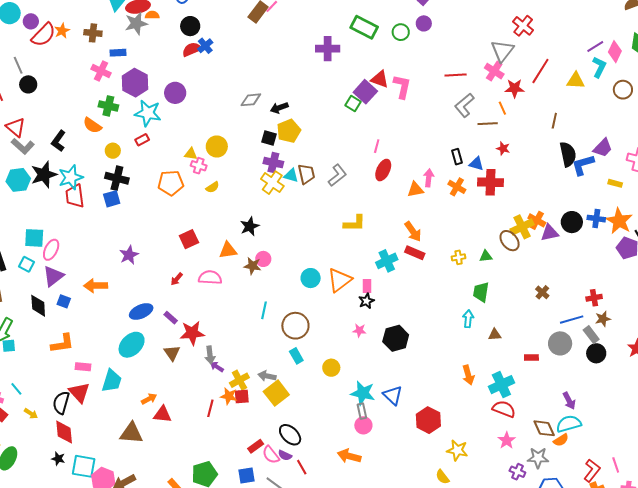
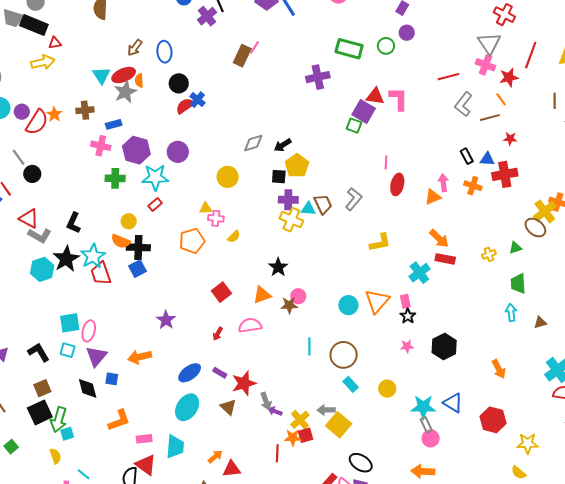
orange semicircle: (152, 15) -> (139, 80), turned -80
orange semicircle: (92, 125) -> (121, 241), moved
yellow circle: (217, 147) -> (228, 177), moved
orange arrow: (468, 375) -> (499, 369), moved

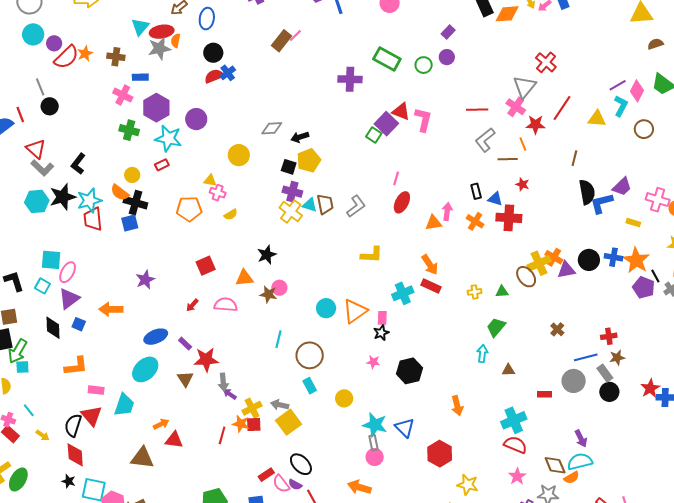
green trapezoid: (518, 284) -> (496, 327), turned 30

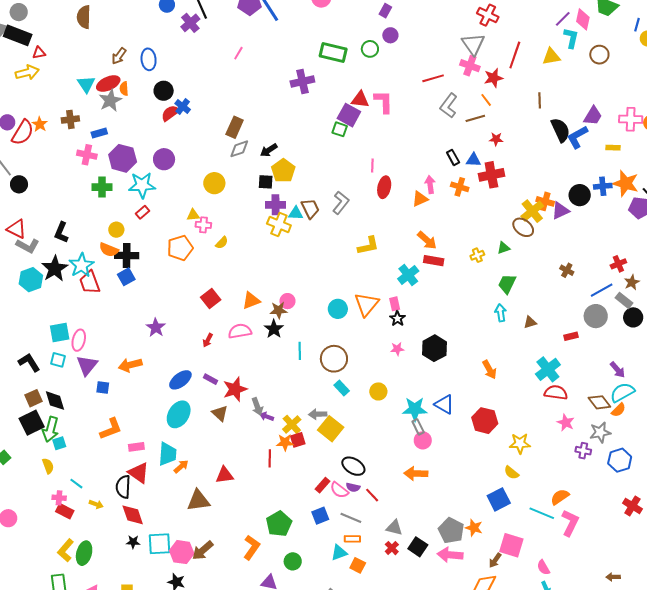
brown rectangle: (281, 41) -> (235, 127), moved
black star: (267, 255) -> (274, 329), moved
black diamond: (53, 328) -> (55, 401), moved
orange arrow: (161, 424) -> (181, 466), moved

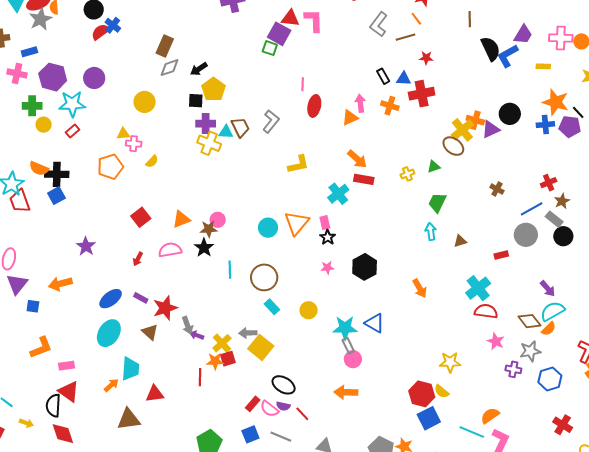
blue cross: (603, 186) -> (545, 125), moved
yellow circle: (116, 230) -> (44, 125), moved
red hexagon: (485, 421) -> (422, 394), moved
cyan trapezoid: (167, 454) -> (130, 369), moved

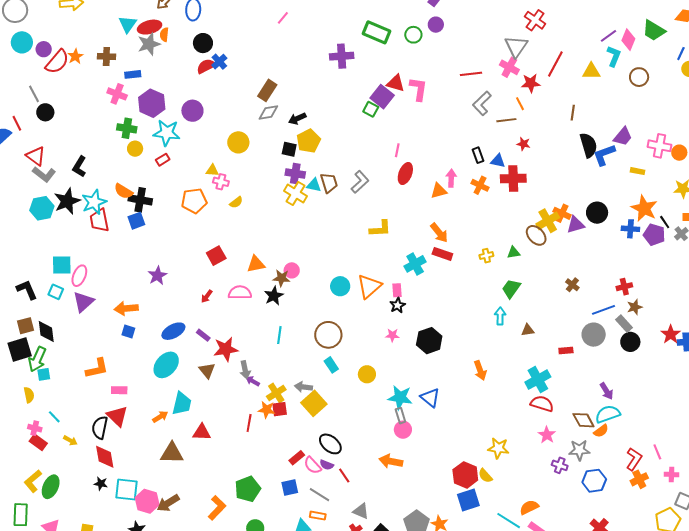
cyan line: (230, 270) -> (279, 335), moved
blue square: (33, 306) -> (128, 331), moved

